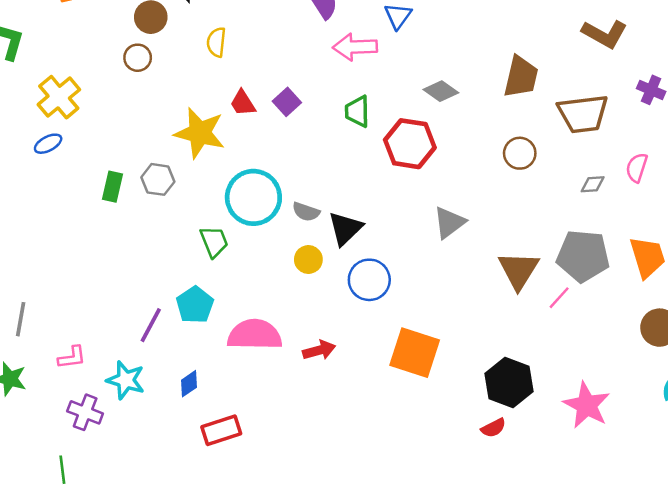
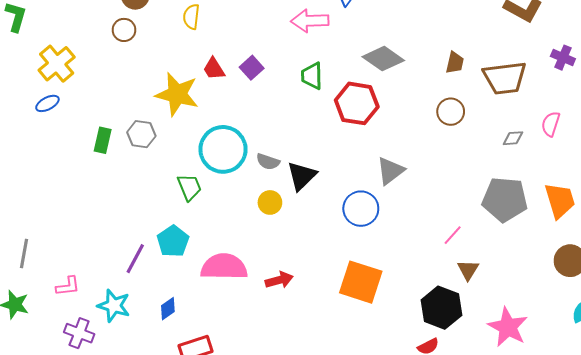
brown trapezoid: (521, 77) -> (455, 63), moved, size x0.6
gray diamond: (441, 91) -> (383, 59), size x1.4
brown triangle: (519, 270) -> (468, 270), moved, size x0.6
blue circle: (369, 280) -> (361, 209), moved
pink line: (559, 298) -> (453, 235), moved

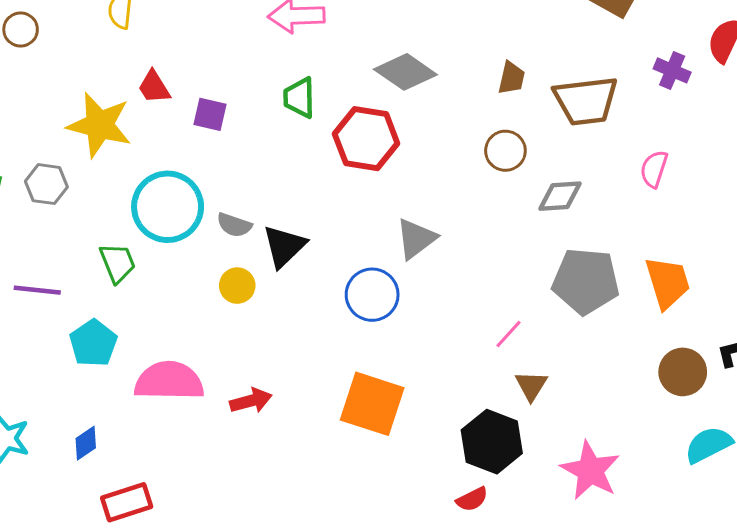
purple square: (252, 68) -> (210, 114), moved, turned -35
gray diamond: (513, 138) -> (560, 196), moved, size x1.4
purple line: (135, 259) -> (37, 290), moved, turned 68

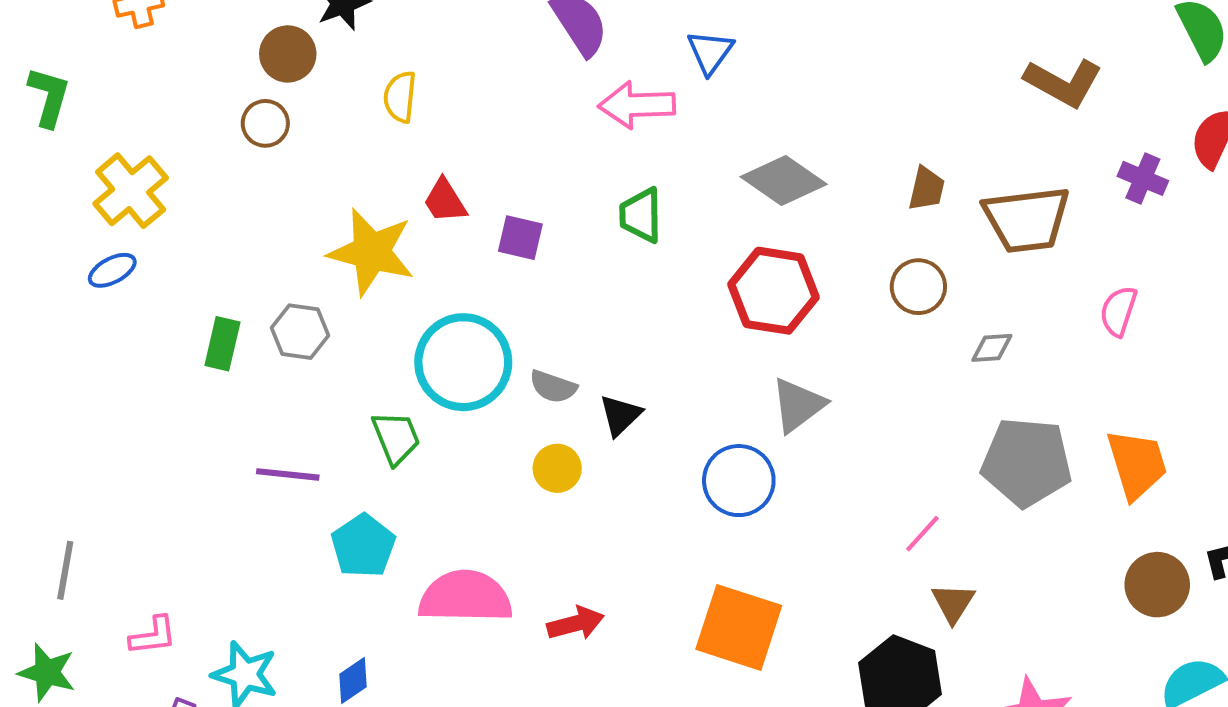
red hexagon: (366, 139) -> (773, 291), moved
gray diamond: (560, 196) -> (992, 348), size x0.7
black triangle: (284, 246) -> (620, 415), size x0.7

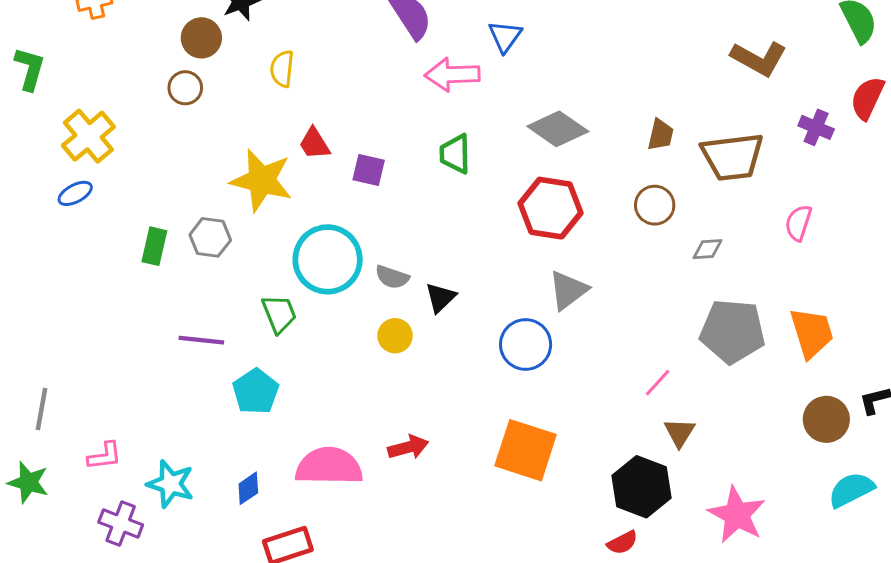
pink semicircle: (465, 597) -> (329, 466), moved

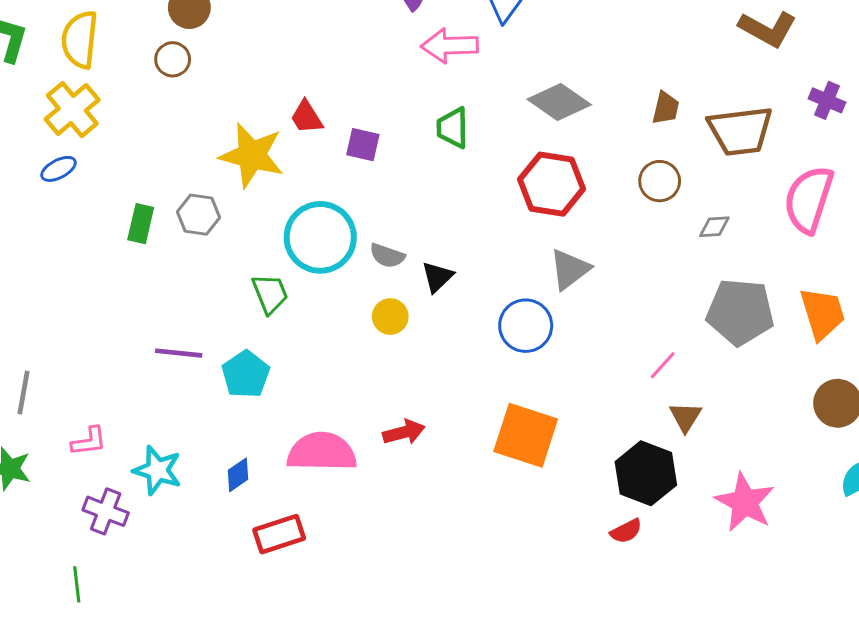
yellow semicircle: (282, 69) -> (80, 40), moved, size x1.5
pink semicircle: (798, 223) -> (809, 199), size x1.8
purple line: (201, 340) -> (179, 353), moved

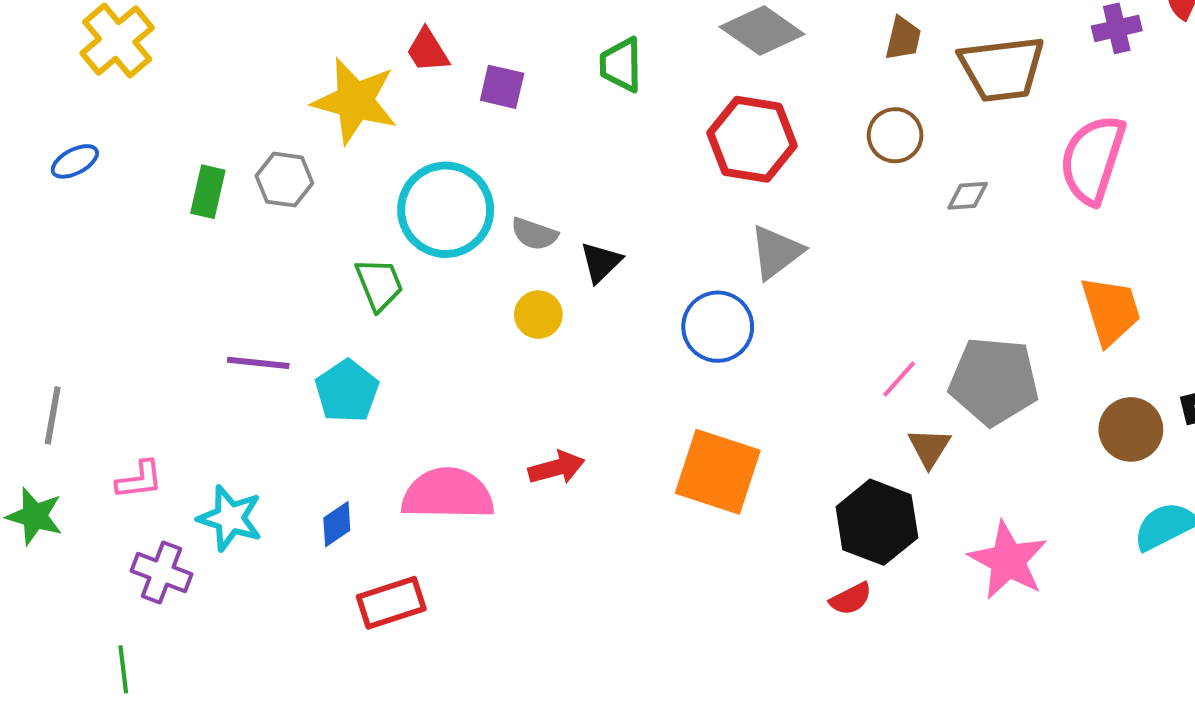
purple cross: (827, 100) -> (1117, 28), turned -36
blue ellipse: (58, 169) -> (75, 161), moved
gray pentagon: (740, 312) -> (994, 381), moved

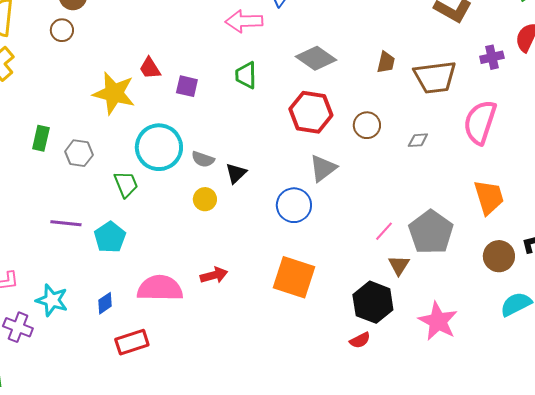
brown circle: (895, 135) -> (367, 125), moved
gray hexagon: (284, 180) -> (79, 153), moved
gray pentagon: (994, 381) -> (431, 232), turned 30

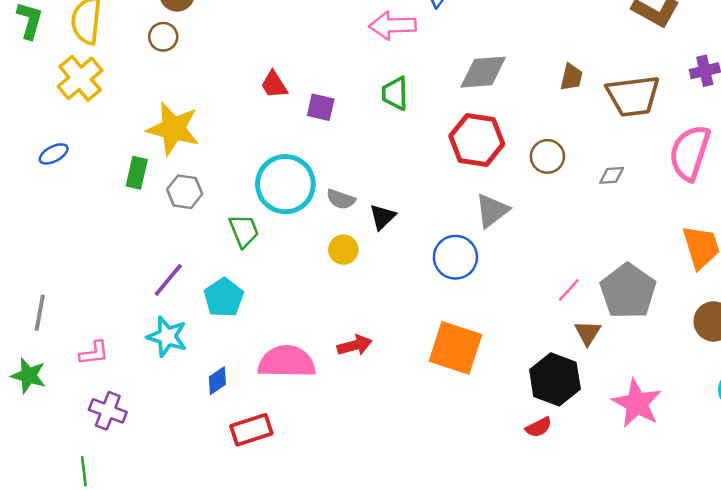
gray diamond: (316, 58) -> (483, 72), turned -39
yellow star: (114, 93) -> (173, 129), moved
purple line: (66, 223) -> (168, 280), turned -56
cyan star: (52, 300) -> (167, 337), moved

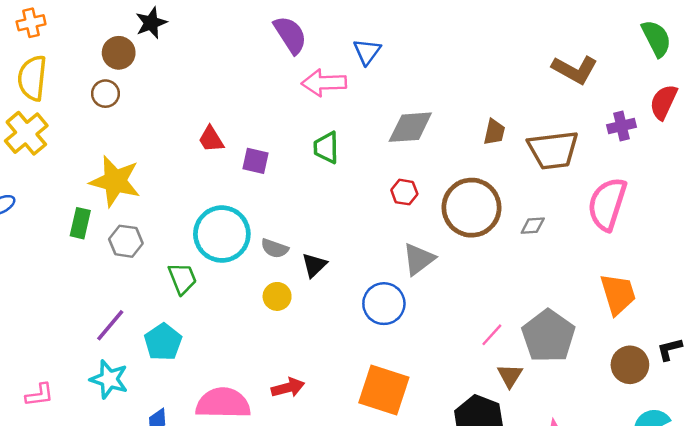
red hexagon: (477, 140) -> (404, 192), size x0.5
brown circle: (547, 156) -> (472, 208), size x1.8

